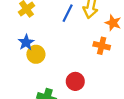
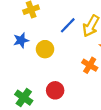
yellow circle: (36, 54) -> (45, 49), moved

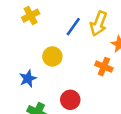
blue star: (21, 40) -> (28, 79), moved

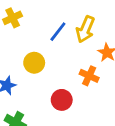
red circle: (70, 100) -> (62, 100), moved

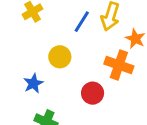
orange cross: (89, 76) -> (119, 65), size x1.4

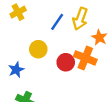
red circle: (93, 93) -> (66, 62), moved

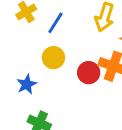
blue line: (57, 22) -> (55, 23), moved

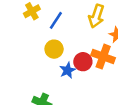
blue star: (27, 84) -> (68, 70), moved

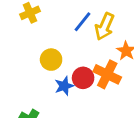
blue line: (56, 20) -> (82, 22), moved

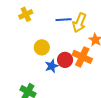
blue line: (82, 22) -> (64, 20), turned 49

